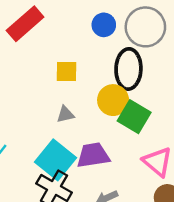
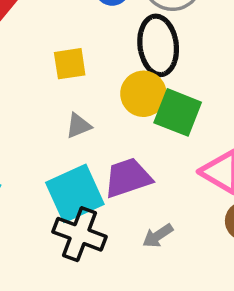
cyan square: (55, 160) -> (75, 193), turned 36

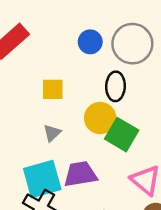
black ellipse: (158, 45) -> (116, 86), size x0.7
gray triangle: (78, 126) -> (52, 133), turned -30

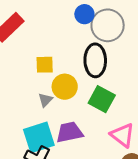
blue circle: (90, 42) -> (84, 14), moved
black ellipse: (116, 86) -> (95, 60), size x1.4
yellow circle: (100, 118) -> (65, 87), moved

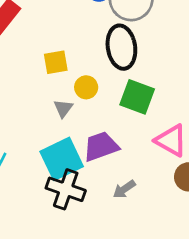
yellow circle: (65, 87) -> (86, 87), size x0.7

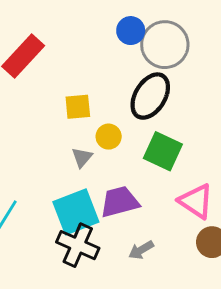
black ellipse: (121, 47) -> (150, 96), turned 36

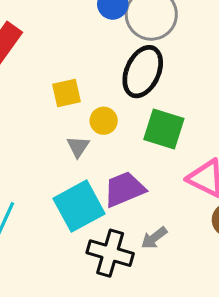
black cross: (78, 245) -> (110, 253), moved

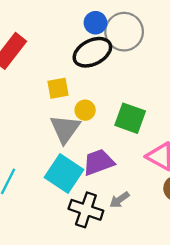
black ellipse: (143, 72) -> (92, 52), moved, turned 36
gray triangle: (78, 147) -> (65, 129), size x1.8
cyan square: (79, 206) -> (64, 174), turned -30

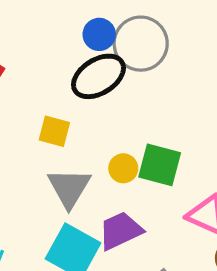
yellow square: (58, 88) -> (54, 131), turned 30
yellow circle: (85, 110) -> (123, 168), moved

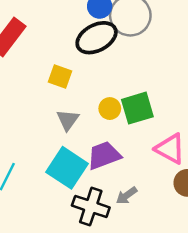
green square: (160, 165) -> (137, 108), turned -36
gray triangle: (69, 188) -> (68, 120), size x0.7

